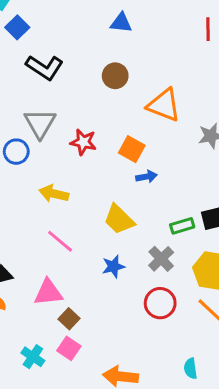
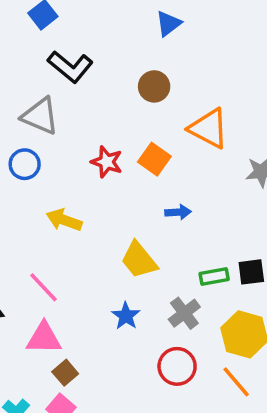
blue triangle: (121, 23) -> (168, 24), turned -50
gray triangle: (40, 123) -> (40, 116), moved, turned -44
orange square: (132, 149) -> (154, 159), moved
pink line: (60, 241) -> (44, 287), moved
blue star: (113, 266) -> (126, 316), turned -30

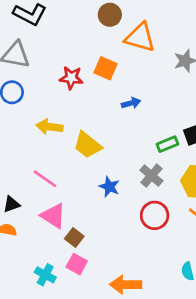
brown circle: (154, 86) -> (110, 15), moved
yellow trapezoid: (139, 260) -> (88, 145), moved
pink triangle: (44, 338) -> (53, 216), turned 44

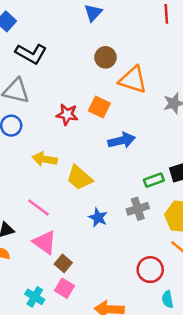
blue arrow: (131, 103) -> (122, 140), size x1.5
gray cross: (151, 176) -> (138, 209), turned 30
red circle: (155, 215) -> (150, 270), moved

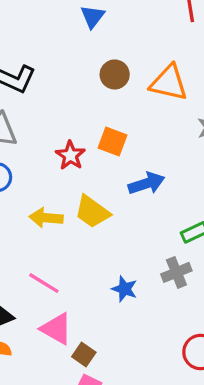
orange triangle: (133, 80) -> (169, 83), moved
red star: (67, 114) -> (70, 155), turned 30
yellow trapezoid: (79, 178) -> (92, 212), moved

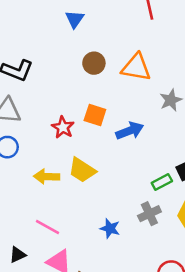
blue arrow: (146, 183) -> (130, 131), moved

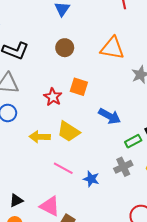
brown circle: (94, 63) -> (65, 48), moved
blue arrow: (130, 131) -> (110, 116), moved, turned 50
pink line: (47, 227) -> (63, 168), moved

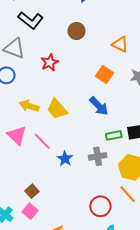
orange triangle: (112, 48) -> (120, 44), size x0.7
orange square: (79, 87) -> (105, 74), moved
red star: (53, 97) -> (50, 62), moved
pink triangle: (50, 206) -> (17, 135), moved

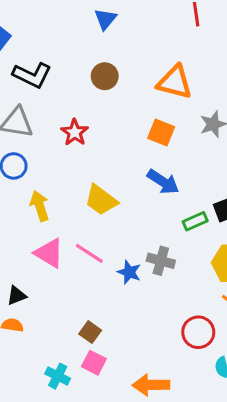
orange triangle: (120, 44) -> (175, 82), size x1.4
yellow arrow: (29, 106) -> (40, 206), moved, turned 66
gray cross: (98, 156) -> (161, 261), moved, turned 36

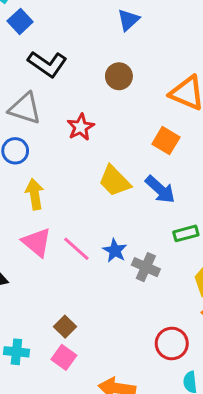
yellow trapezoid: (101, 200) -> (115, 181), moved
blue star: (129, 272) -> (115, 251), moved
cyan cross: (58, 376) -> (16, 352), moved, turned -30

